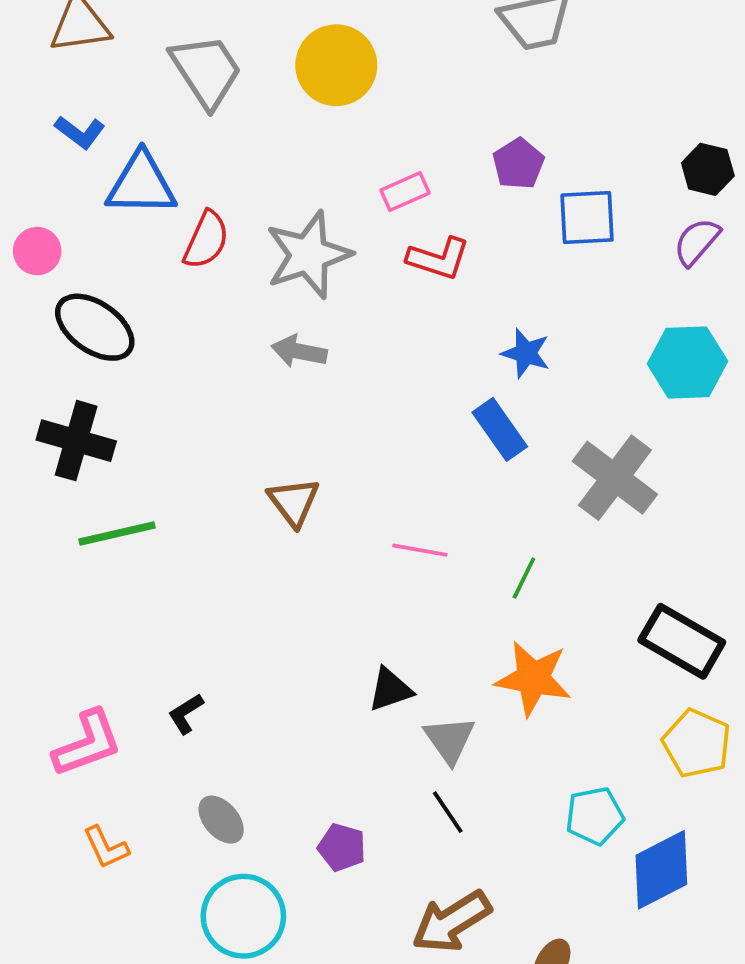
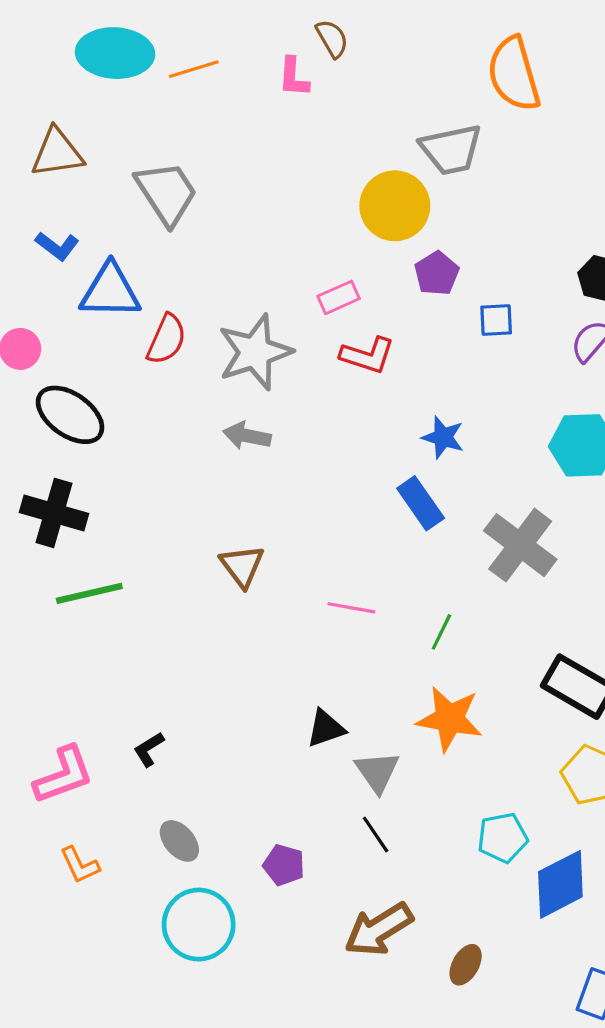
yellow circle: (336, 65) -> (395, 206), moved
blue square: (587, 218) -> (496, 320), size x0.7

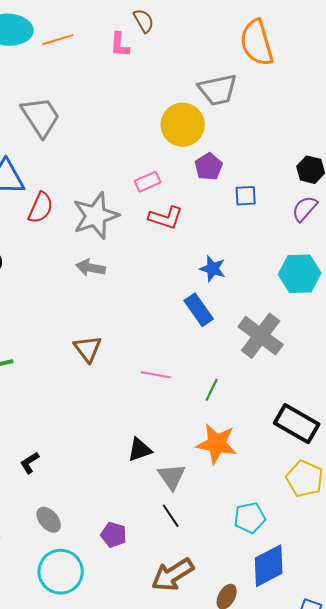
blue diamond: (560, 884) -> (269, 566), moved

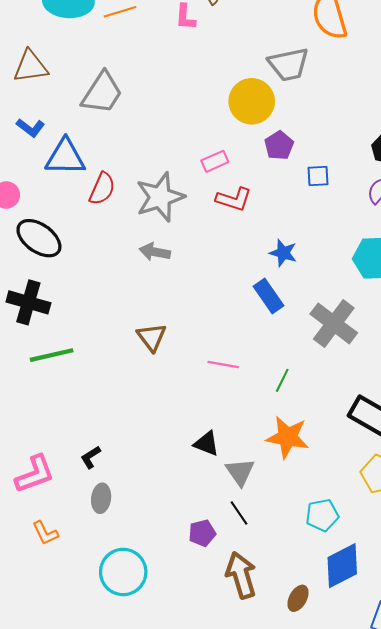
gray trapezoid: (41, 117) -> (102, 93), turned 66
black triangle: (140, 450) -> (206, 444), turned 40
gray ellipse: (49, 520) -> (101, 498), moved, turned 48
purple pentagon: (114, 535) -> (202, 533), moved, turned -30
brown arrow: (173, 575) -> (241, 575), turned 105

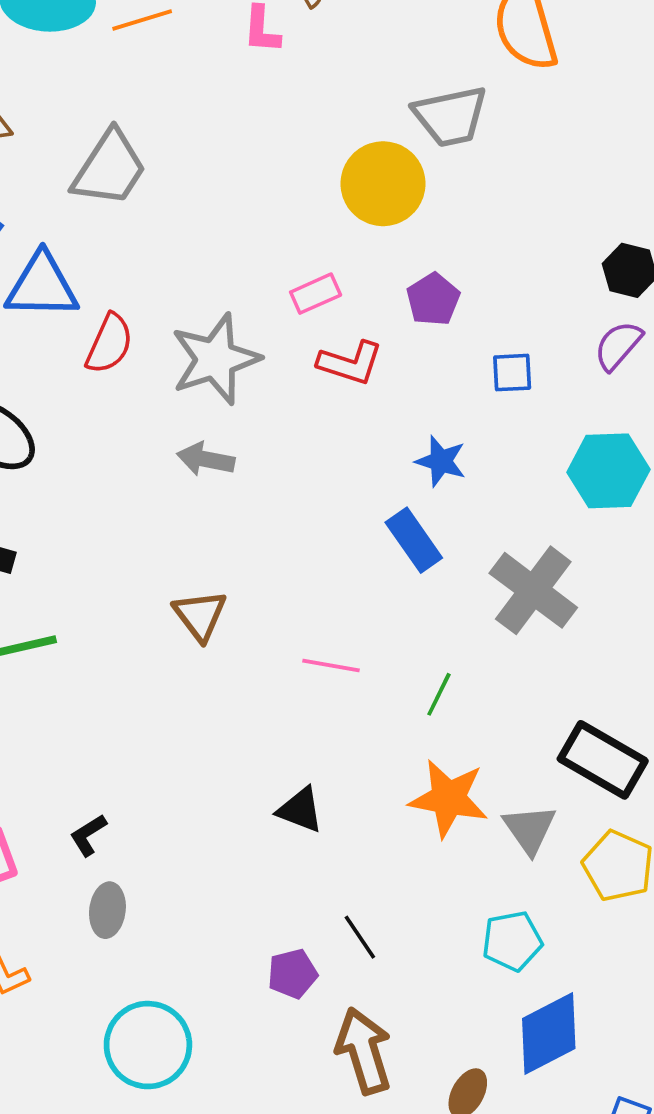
purple pentagon: (279, 146) -> (433, 299), moved
blue square: (318, 176) -> (512, 373), moved
gray triangle: (240, 472) -> (529, 829), moved

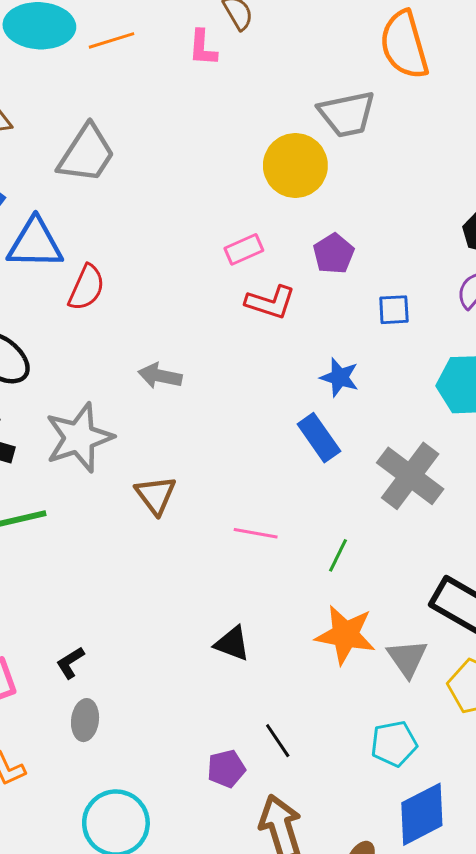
gray star: (215, 359) -> (79, 438), moved

